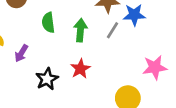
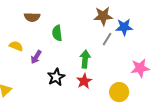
green arrow: (80, 30) -> (85, 59), moved
red star: (80, 69) -> (84, 81), moved

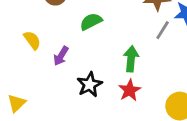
green semicircle: (57, 33) -> (91, 22), turned 70
yellow semicircle: (16, 46) -> (32, 40), turned 32

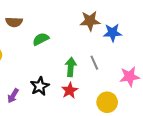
gray line: (163, 30) -> (94, 63), moved, turned -56
purple arrow: (61, 56) -> (13, 96), moved

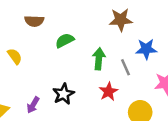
blue star: (112, 33) -> (146, 49), moved
green arrow: (71, 67) -> (99, 59), moved
red star: (70, 90) -> (109, 92), moved

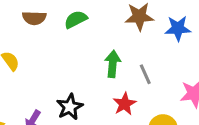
green semicircle: (65, 40) -> (76, 19), moved
blue star: (146, 49) -> (178, 28), moved

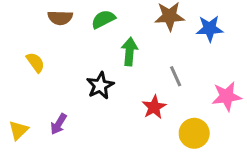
green arrow: (113, 64) -> (129, 52), moved
black star: (70, 107) -> (100, 86), moved

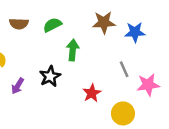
gray line: (176, 76) -> (124, 69), moved
purple arrow: (59, 124) -> (18, 86), moved

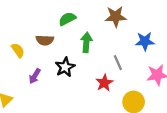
brown semicircle: (19, 24) -> (45, 40), moved
blue star: (135, 32) -> (145, 41), moved
gray line: (124, 69) -> (118, 63), moved

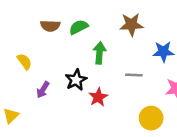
brown semicircle: (45, 40) -> (50, 26), moved
gray line: (118, 63) -> (134, 75), turned -64
red star: (104, 83) -> (98, 97), moved

